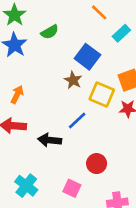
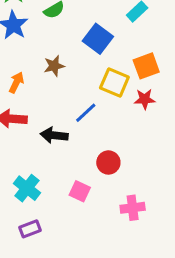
brown star: (73, 80) -> (54, 66), moved, turned 30

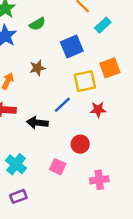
blue square: (98, 39) -> (72, 47), turned 30
yellow square: (114, 83) -> (85, 81), turned -35
red star: (145, 99) -> (98, 110), moved

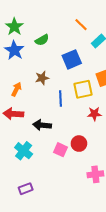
blue line: (62, 105) -> (60, 98), moved, turned -49
cyan cross: (16, 164) -> (24, 151), moved
pink square: (58, 167) -> (60, 150), moved

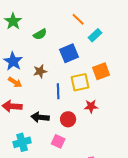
blue star: (14, 50) -> (13, 61), moved
orange arrow: (16, 89) -> (15, 82), turned 96
red circle: (79, 144) -> (68, 119), moved
cyan cross: (24, 151) -> (22, 142), turned 36

